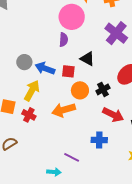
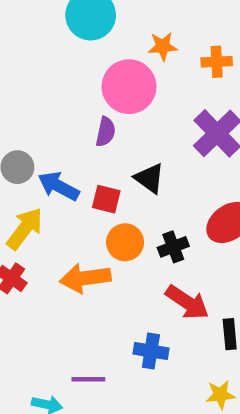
purple line: (72, 157) -> (88, 379), turned -35

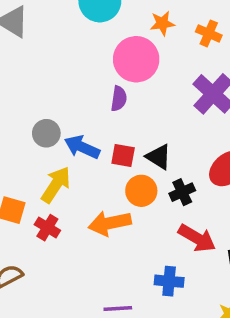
orange cross: (217, 62) -> (209, 33), turned 30
black triangle: (149, 178) -> (159, 157), moved

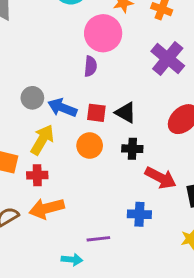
orange circle: (141, 191) -> (90, 146), moved
black cross: (182, 192) -> (132, 149), moved, turned 30
orange arrow: (110, 223) -> (47, 208), moved
red cross: (47, 228) -> (37, 175), turned -30

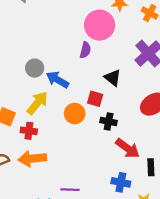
black triangle: (126, 112) -> (113, 78), moved
red square: (96, 113) -> (95, 99), moved
blue cross: (139, 214) -> (121, 182), moved

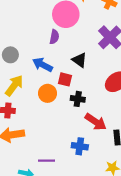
blue arrow: (57, 80) -> (43, 65), moved
blue cross: (121, 182) -> (80, 146), moved

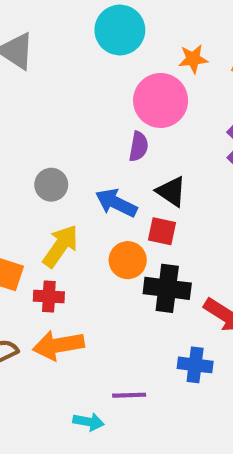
black triangle: (79, 60) -> (171, 191), moved
black cross: (78, 99) -> (167, 288), moved, size x1.5

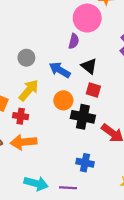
red square: (162, 231) -> (93, 90), moved
blue cross: (195, 365) -> (85, 163), moved
purple line: (129, 395) -> (68, 188), moved
cyan arrow: (88, 422) -> (36, 183), size x1.5

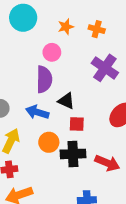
pink circle: (87, 18) -> (52, 52), size x0.6
purple semicircle: (74, 41) -> (44, 79), size x1.6

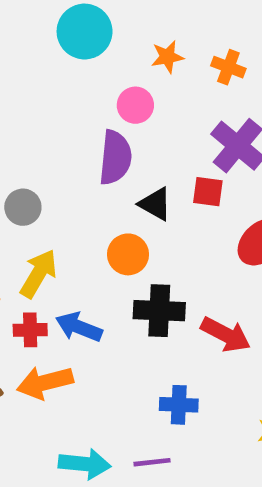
blue arrow: (37, 112) -> (79, 327), moved
red square: (77, 124) -> (208, 192), moved
orange circle: (49, 142) -> (128, 254), moved

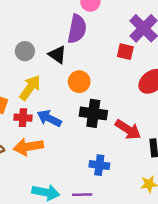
black triangle: (155, 204) -> (57, 55), moved

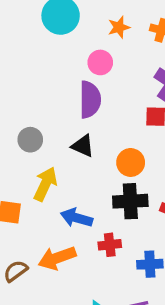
black triangle: (57, 55) -> (83, 146), moved
orange circle: (79, 82) -> (131, 162), moved
red cross: (23, 118) -> (110, 245), moved

